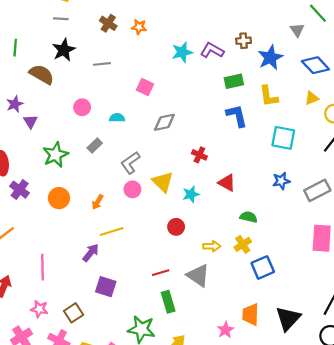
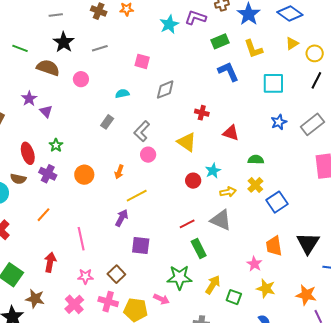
green line: (15, 48) -> (20, 48), turned -63
pink circle: (82, 107) -> (81, 79), moved
green star: (55, 155) -> (56, 145), moved, size x0.6
yellow triangle: (163, 182) -> (187, 142), moved
cyan star: (191, 194) -> (213, 171), moved

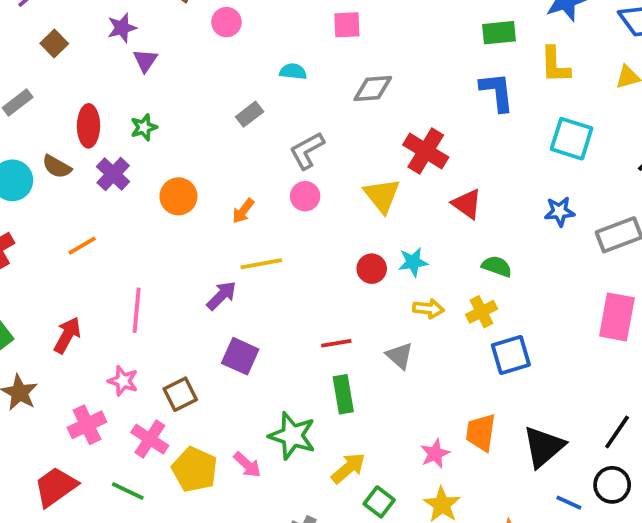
pink square: (142, 61) -> (347, 25), turned -35
red cross: (202, 113) -> (426, 151), size x1.6
gray triangle: (221, 220) -> (399, 356), size x0.7

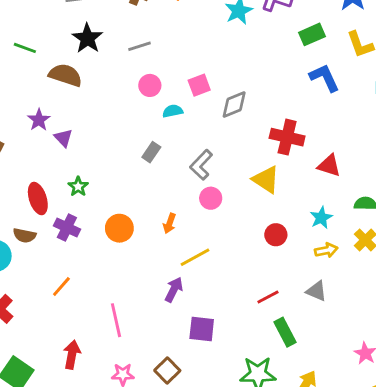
pink circle: (226, 22) -> (150, 85), moved
pink square: (347, 25) -> (199, 85), moved
cyan star: (413, 262) -> (321, 218), moved

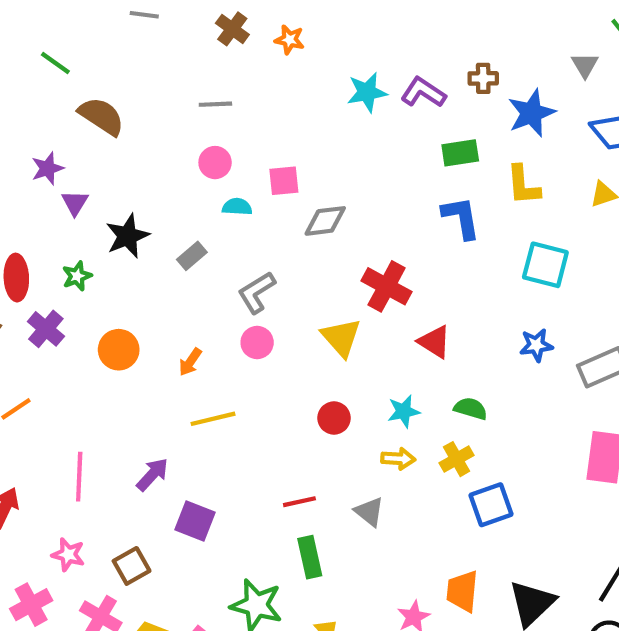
black star: (87, 38) -> (127, 236), moved
purple arrow: (174, 290) -> (152, 474), moved

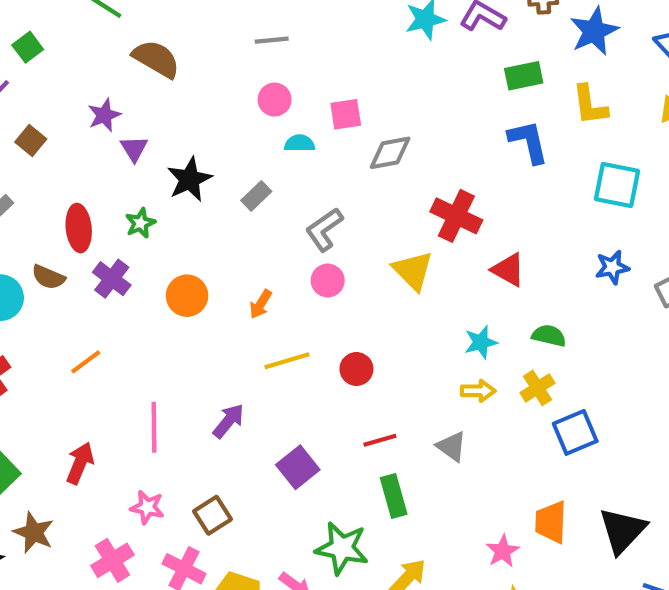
red circle: (334, 418) -> (356, 369), moved
purple square: (195, 521) -> (298, 467), moved, turned 33

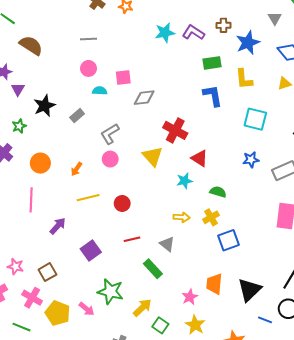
cyan star: (481, 342) -> (185, 181), moved
pink line: (154, 427) -> (31, 200), moved
green rectangle: (394, 496) -> (153, 269), moved, turned -30

